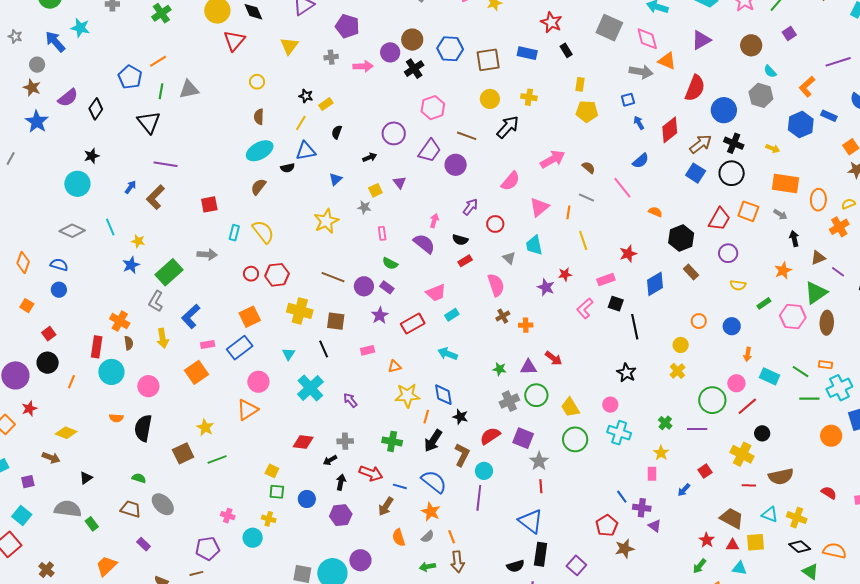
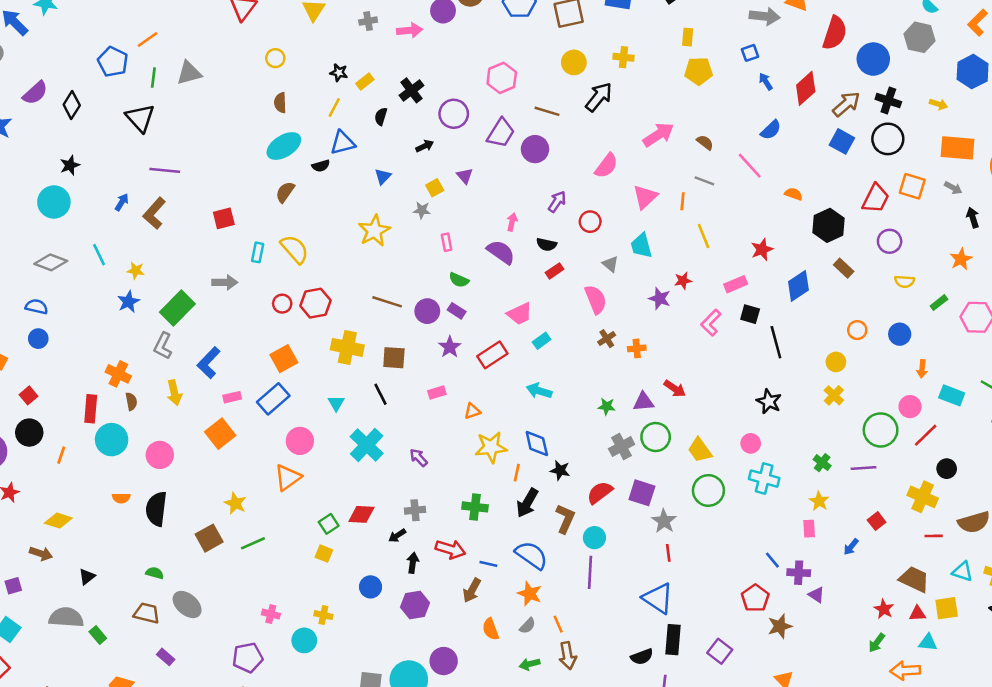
black cross: (414, 69) -> (411, 90), moved
green square: (277, 492) -> (329, 524), moved, turned -35

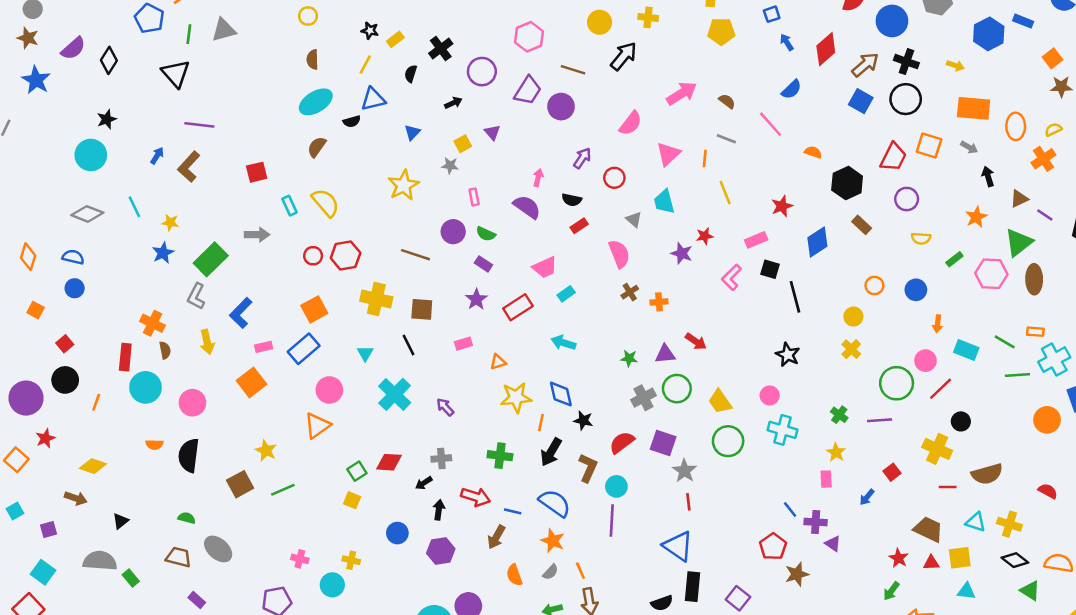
cyan rectangle: (258, 252) -> (289, 206), turned -36
purple circle: (427, 311) -> (453, 232), moved
cyan triangle: (928, 642) -> (966, 591), moved

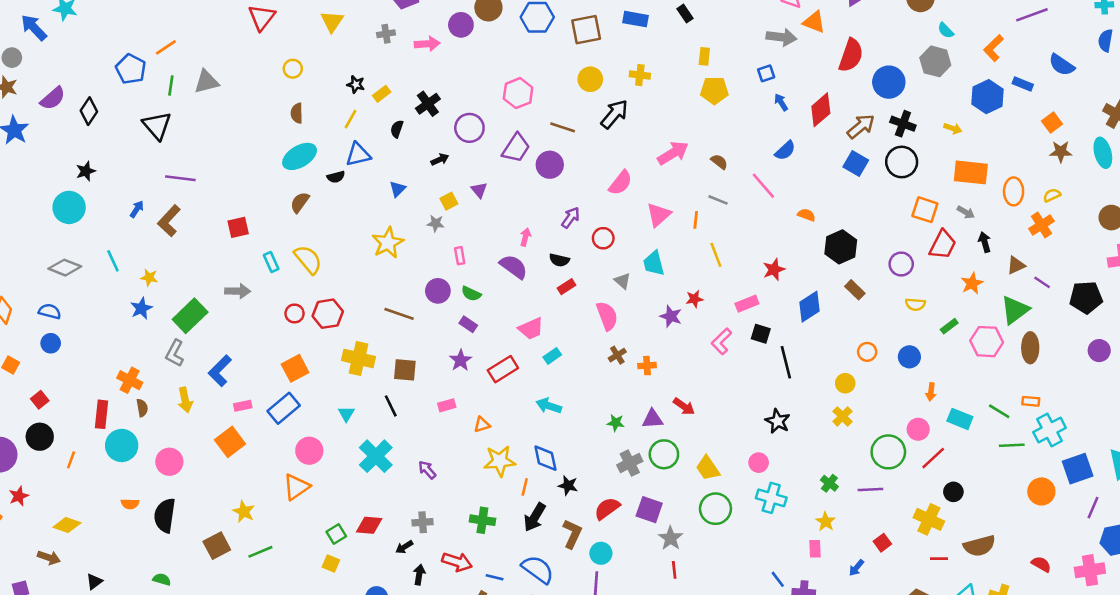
red trapezoid: (893, 157) -> (943, 245), moved

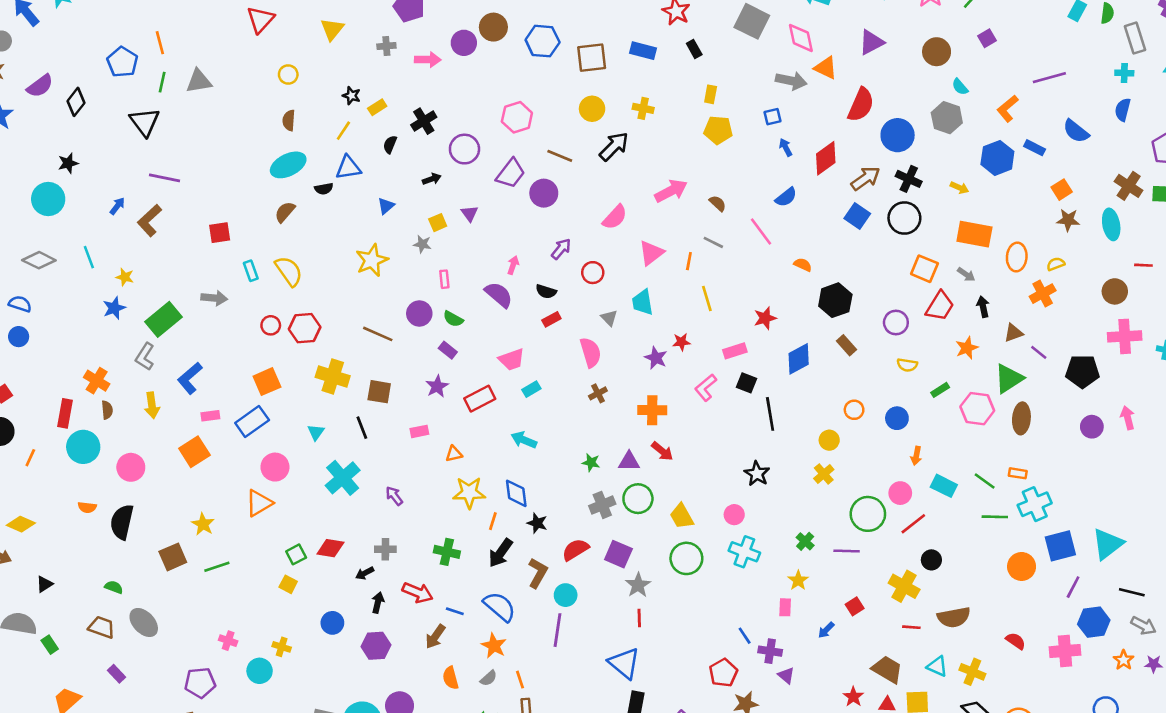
orange line: (166, 47) -> (160, 43), turned -75
orange cross: (647, 366) -> (652, 410), moved, size x1.5

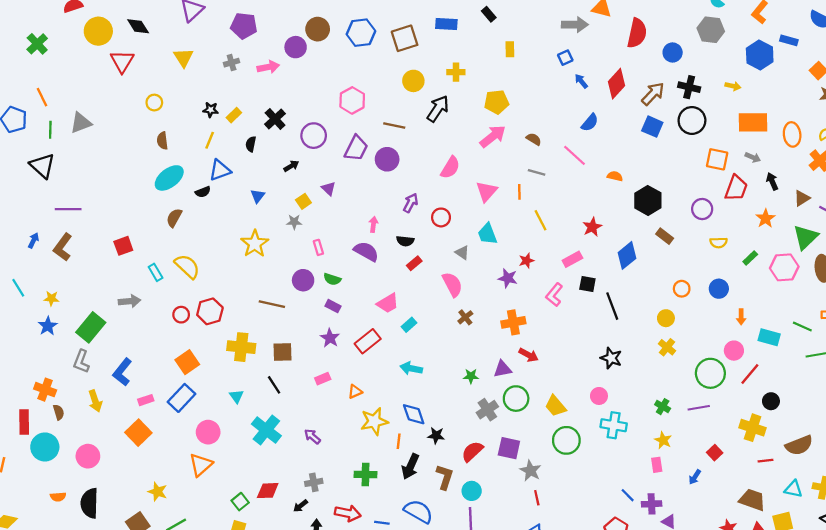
yellow pentagon: (718, 130) -> (497, 102), moved
blue circle: (898, 135) -> (673, 52), size x0.7

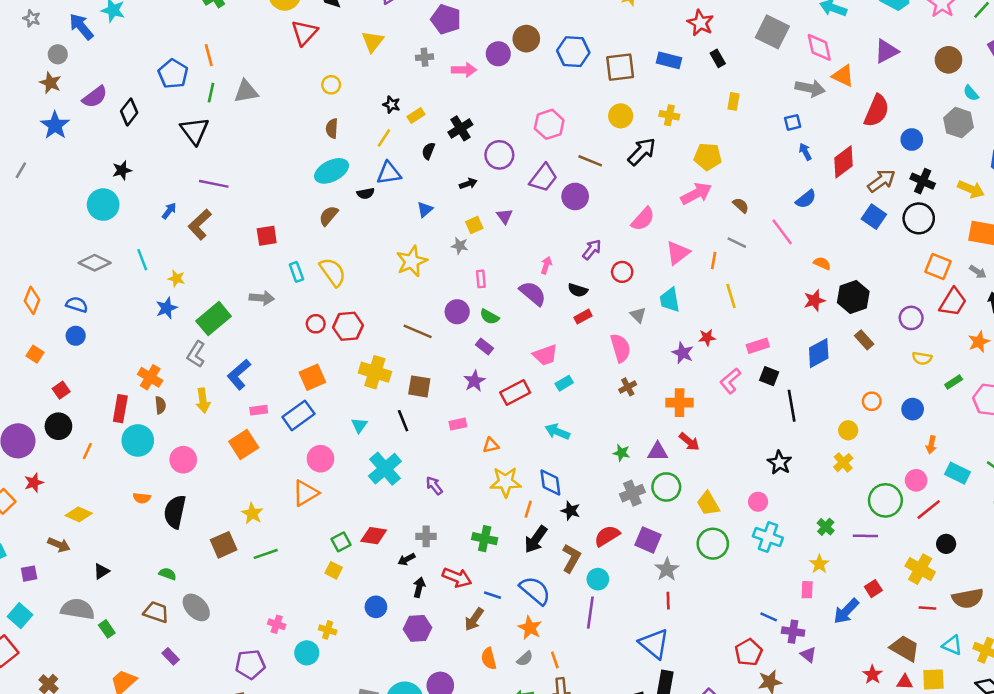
yellow arrow: (733, 86) -> (971, 189), size x1.5
red star: (592, 227) -> (814, 300), moved
blue arrow: (695, 477) -> (846, 611), size x1.6
blue line: (628, 495) -> (769, 617), turned -32

